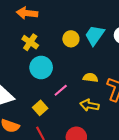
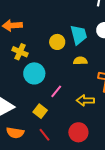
cyan trapezoid: (95, 35) -> (79, 35), turned 140
yellow semicircle: (90, 78) -> (80, 61), moved

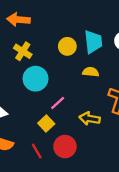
yellow square: (40, 111) -> (46, 124), moved
red circle: (78, 132) -> (65, 147), moved

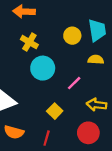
pink line: (58, 103) -> (74, 83), moved
red circle: (65, 147) -> (88, 133), moved
red line: (37, 151) -> (47, 138), turned 49

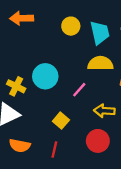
yellow circle: (72, 36) -> (71, 26), moved
yellow cross: (29, 42) -> (16, 86), moved
yellow semicircle: (96, 60) -> (100, 64), size x1.5

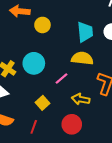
yellow circle: (71, 26) -> (42, 25), moved

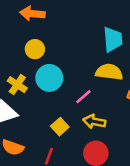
yellow circle: (42, 25) -> (35, 49), moved
yellow arrow: (81, 99) -> (94, 122), moved

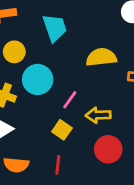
cyan trapezoid: (113, 39) -> (55, 28), moved
pink line: (83, 97) -> (70, 100), moved

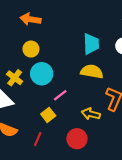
cyan trapezoid: (55, 28) -> (91, 44), moved
yellow arrow: (98, 115) -> (91, 114), moved

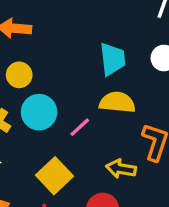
pink line: (60, 95) -> (80, 127), moved
yellow square: (48, 115) -> (54, 176), size x1.5

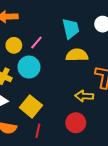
pink line: (80, 127) -> (36, 43), moved
yellow square: (54, 176) -> (31, 106), moved

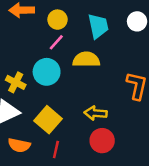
yellow circle: (14, 45) -> (58, 20), moved
yellow semicircle: (77, 55) -> (86, 60), moved
yellow arrow: (84, 96) -> (96, 113), moved

